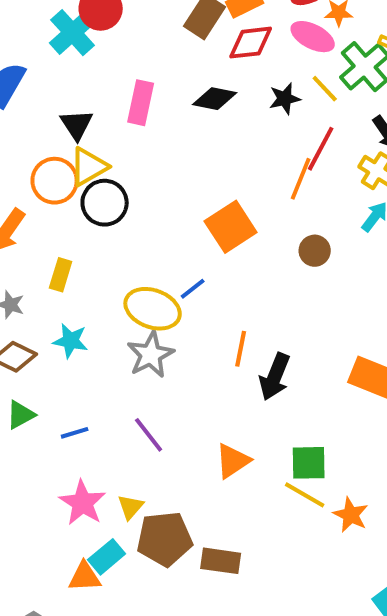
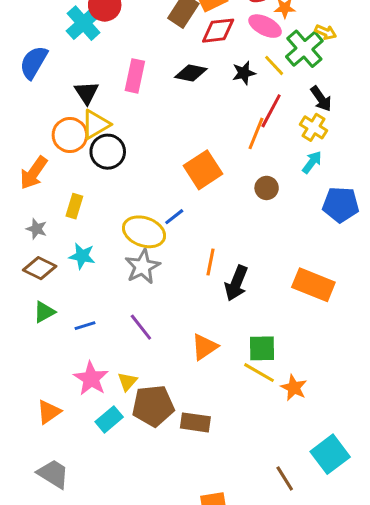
orange triangle: (85, 577) -> (49, 412), moved, turned -32

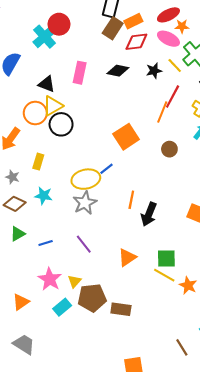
black triangle: (87, 93) -> (47, 84), turned -36
yellow ellipse: (144, 232) -> (86, 179), turned -32

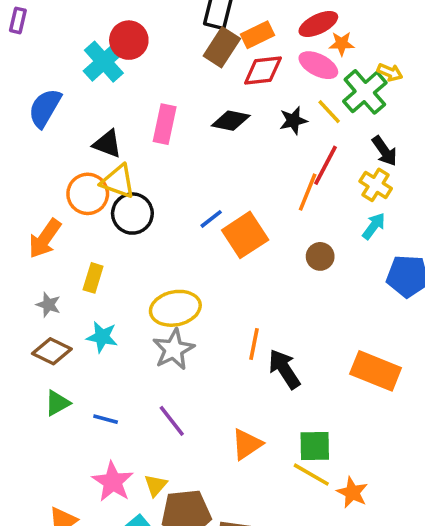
yellow triangle: (53, 106) -> (118, 181), turned 50
blue line: (106, 169) -> (211, 219), moved
black arrow: (149, 214) -> (284, 369), turned 125
blue line: (46, 243) -> (106, 419), turned 32

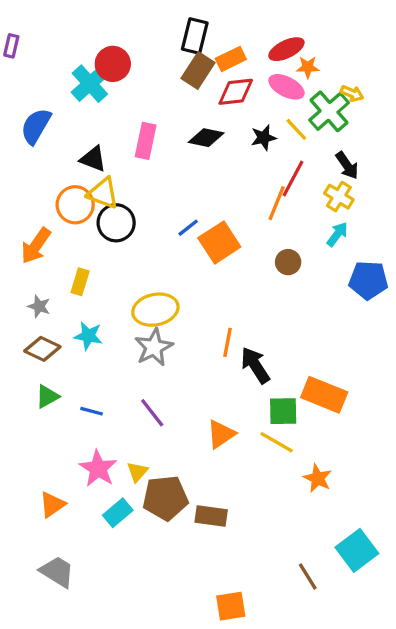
orange rectangle: (376, 371) -> (324, 395), moved
green square: (315, 446) -> (283, 411), moved
yellow line: (311, 475) -> (277, 442), moved

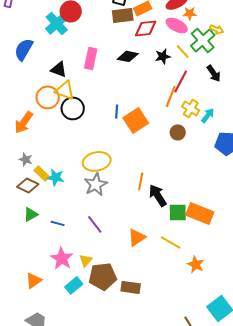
brown rectangle: (198, 70) -> (123, 15), turned 50
yellow cross: (339, 197) -> (191, 108), moved
blue line: (188, 228) -> (117, 111), turned -48
yellow rectangle: (80, 282) -> (42, 173), moved, turned -63
green square: (283, 411) -> (178, 212), moved

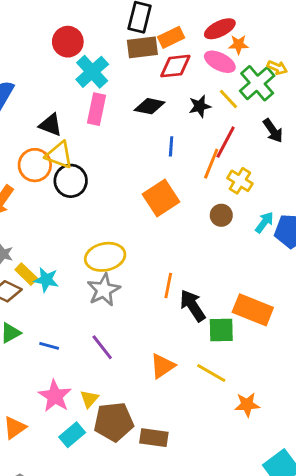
cyan cross: (57, 23) -> (92, 72), moved
blue line: (117, 111) -> (171, 146), moved
cyan arrow: (208, 115) -> (264, 222), moved
orange rectangle: (200, 213) -> (253, 310), moved
orange star: (196, 264) -> (247, 405), turned -30

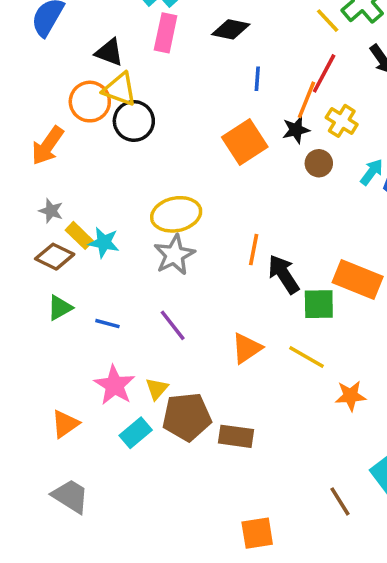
black star: (200, 106) -> (296, 130), moved

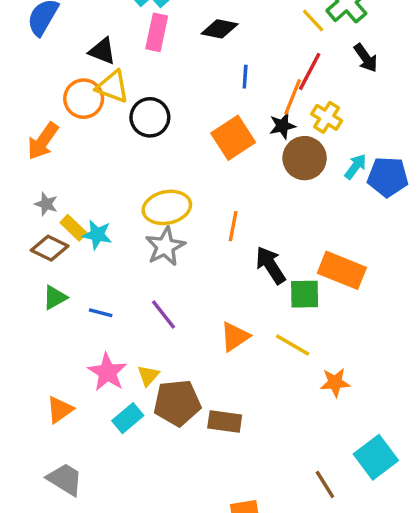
black circle: (134, 121) -> (150, 117), moved
brown circle: (319, 163) -> (305, 158), size x1.6
orange line: (254, 250) -> (233, 226), moved

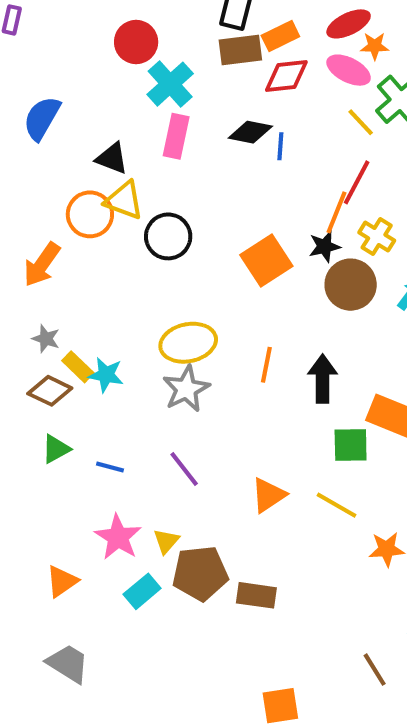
blue line: (245, 77) -> (280, 146), moved
black arrow: (271, 265) -> (323, 379), moved, turned 33

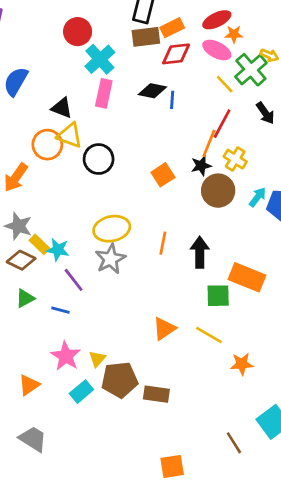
orange square: (266, 261) -> (163, 175), size x0.7
gray star: (46, 339) -> (18, 226), size x1.5
purple line: (184, 469) -> (74, 280), moved

